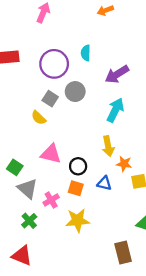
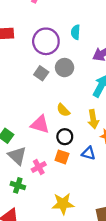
yellow semicircle: (39, 118) -> (63, 110), moved
yellow star: (78, 220) -> (63, 204), moved
green cross: (29, 221) -> (18, 185), turned -32

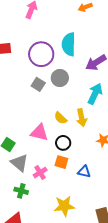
cyan semicircle: (76, 32) -> (69, 44), size x1.6
yellow arrow: (93, 119) -> (82, 118), moved
blue triangle: (89, 153) -> (84, 172), moved

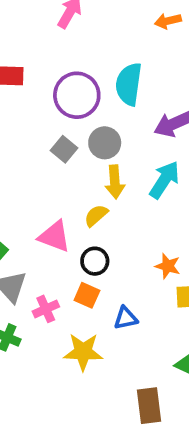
yellow semicircle: (60, 118) -> (96, 215), turned 88
yellow arrow: (82, 118) -> (115, 182), moved
blue triangle: (84, 172) -> (126, 318), turned -32
yellow star: (64, 206) -> (83, 352), moved

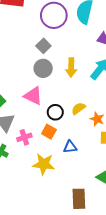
gray circle: (105, 143) -> (43, 68), moved
yellow semicircle: (96, 215) -> (78, 108), moved

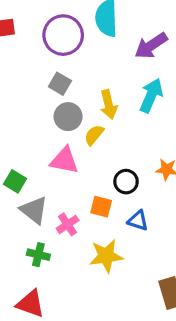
yellow semicircle: (78, 108) -> (94, 135), moved
black circle: (55, 112) -> (126, 182), moved
blue triangle: (70, 147) -> (138, 221), turned 40

